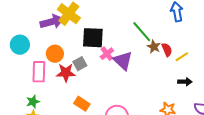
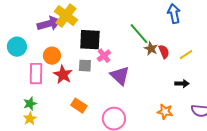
yellow line: (182, 57) -> (186, 55), moved
purple triangle: (123, 61) -> (120, 76), moved
gray square: (80, 64) -> (85, 66), moved, turned 32
red star: (66, 73) -> (63, 75), turned 30

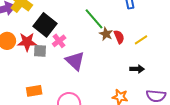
black square: (90, 40) -> (45, 25), turned 35
red star: (63, 75) -> (27, 42), moved, turned -30
orange rectangle: (79, 106) -> (34, 91), turned -42

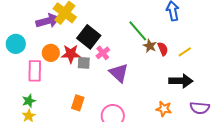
black arrow: (137, 69) -> (181, 81), size x1.6
orange rectangle: (34, 91) -> (78, 103), turned -63

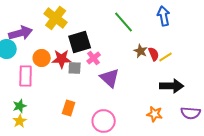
purple arrow: (48, 21) -> (21, 33), moved
green line: (138, 31) -> (124, 22), moved
black square: (89, 37) -> (80, 42), turned 35
yellow line: (185, 52) -> (166, 57), moved

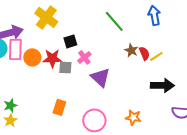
black square: (80, 42) -> (70, 41), size x0.6
pink rectangle: (26, 76) -> (15, 49), moved
orange star: (155, 114) -> (133, 117), moved

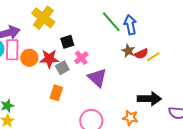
blue arrow: (154, 15) -> (130, 25), moved
red semicircle: (144, 53) -> (141, 54), turned 88
gray square: (65, 67) -> (62, 68), turned -32
black arrow: (162, 85) -> (149, 99), moved
orange rectangle: (59, 107) -> (56, 93), moved

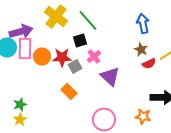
green line: (111, 22) -> (88, 20), moved
red semicircle: (141, 54) -> (149, 64), moved
orange rectangle: (56, 93) -> (69, 92), turned -63

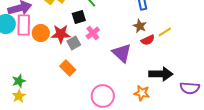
purple triangle: (110, 76) -> (122, 53), moved

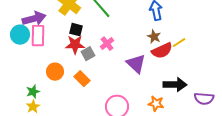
black square: (79, 17) -> (76, 30), moved, turned 32
orange circle: (41, 33) -> (55, 72), moved
red semicircle: (148, 40) -> (162, 51), size x1.5

